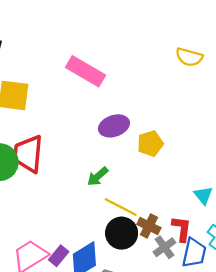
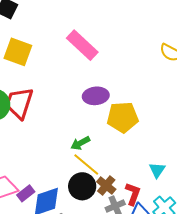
yellow pentagon: (150, 144) -> (123, 117), size x1.4
green arrow: (98, 176) -> (80, 143), moved

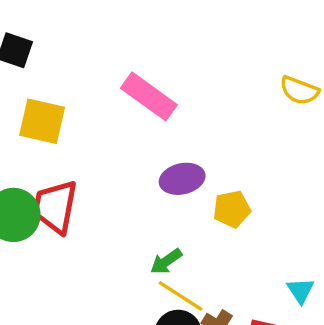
yellow pentagon: (123, 117) -> (232, 209), size x0.7

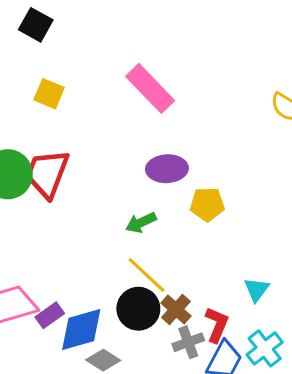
yellow square: (42, 121) -> (49, 94), size x0.7
green arrow: (166, 261) -> (141, 223), moved

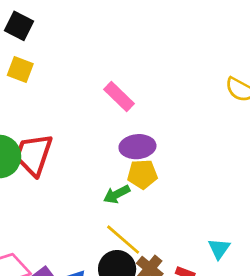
pink rectangle: (150, 88) -> (119, 96), moved, size x0.7
yellow square: (49, 94) -> (20, 70), moved
yellow pentagon: (207, 204) -> (142, 174), moved

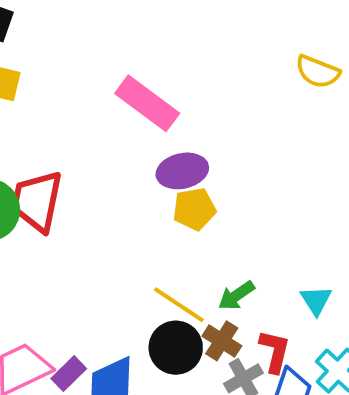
pink rectangle: (119, 96) -> (147, 103), size x1.4
green arrow: (117, 194) -> (236, 295), moved

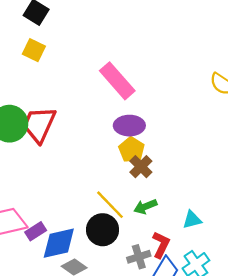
yellow pentagon: (194, 209) -> (132, 150), turned 30
cyan triangle: (316, 300) -> (192, 220), turned 36
brown cross: (222, 341) -> (141, 167), moved

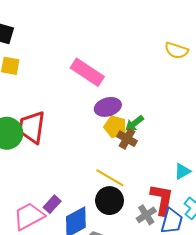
green arrow: (145, 207) -> (134, 123), moved
purple rectangle: (36, 231) -> (52, 204), moved
red L-shape: (161, 245) -> (162, 200), size x1.4

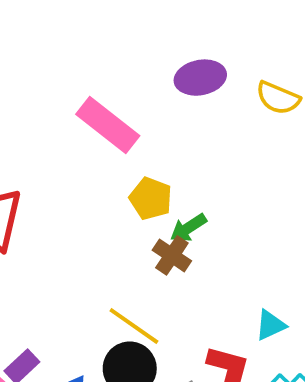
purple ellipse: (108, 107) -> (200, 78), moved
yellow pentagon: (115, 127) -> (151, 199), moved

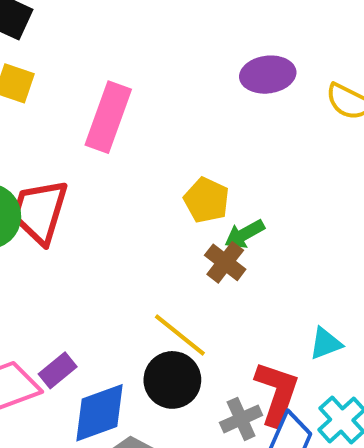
pink rectangle: (108, 125) -> (108, 117), moved, turned 68

